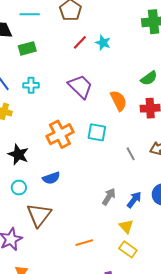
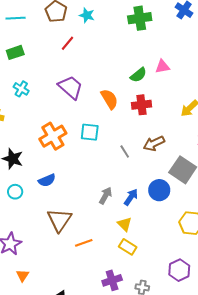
cyan star: (103, 43) -> (87, 15), moved
cyan cross: (31, 85) -> (21, 89), turned 35
brown triangle: (39, 215) -> (59, 220), moved

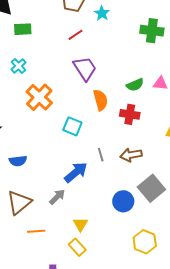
purple trapezoid: (70, 87) -> (85, 68), moved
orange cross: (53, 136) -> (39, 97), moved, turned -32
gray arrow: (105, 195) -> (57, 197), moved
blue arrow: (131, 197) -> (76, 172), moved, size x1.4

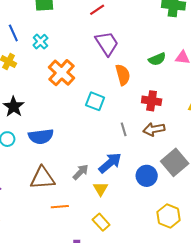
red cross: (130, 114) -> (152, 101), moved
blue semicircle: (18, 161) -> (41, 136), size x1.4
blue arrow: (76, 172) -> (110, 163), moved
brown triangle: (19, 202) -> (42, 178), turned 36
yellow triangle: (81, 224) -> (101, 189), moved

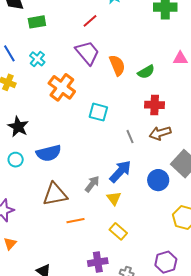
purple trapezoid: (107, 43) -> (87, 53), moved
green semicircle: (157, 59) -> (146, 72), moved
orange semicircle: (123, 75) -> (117, 65), moved

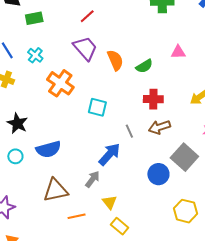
blue arrow: (120, 171) -> (109, 154), moved
yellow triangle: (114, 198) -> (110, 202), moved

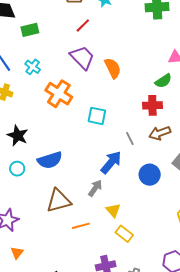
green semicircle: (144, 66) -> (163, 81), moved
blue circle: (158, 174) -> (150, 175), moved

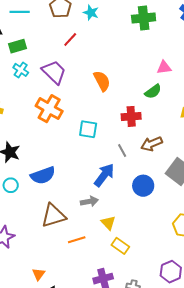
purple trapezoid: (82, 58) -> (54, 72), moved
cyan cross: (33, 67) -> (21, 70), moved
red cross: (152, 105) -> (131, 116), moved
gray arrow: (95, 188) -> (89, 201), turned 48
orange triangle: (17, 253) -> (39, 274), moved

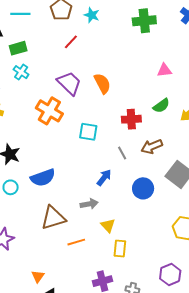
purple trapezoid: (54, 72) -> (69, 83), moved
green semicircle: (153, 91) -> (161, 106), moved
blue arrow: (104, 175) -> (104, 178), size x0.7
yellow rectangle: (120, 246) -> (120, 249), turned 60

